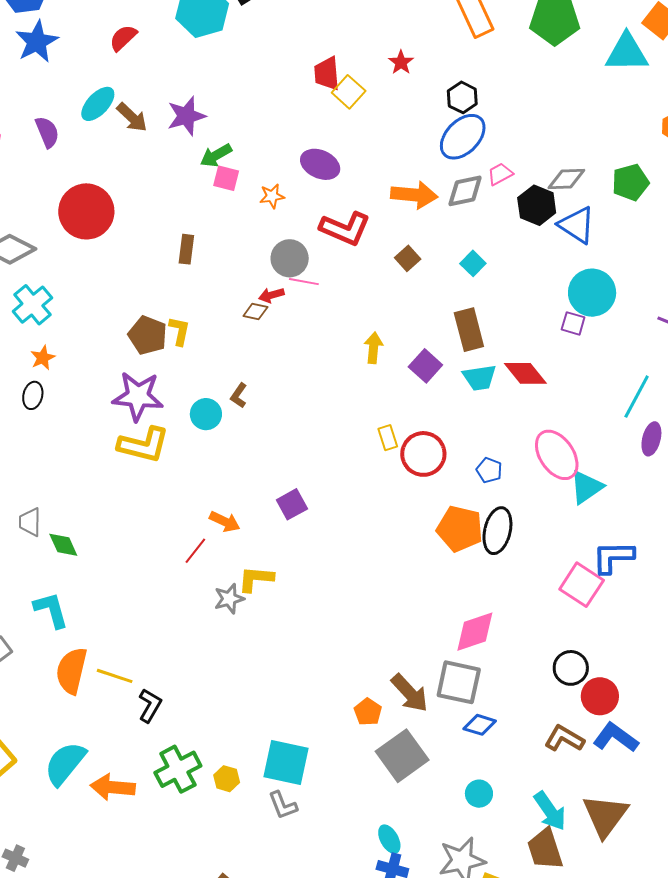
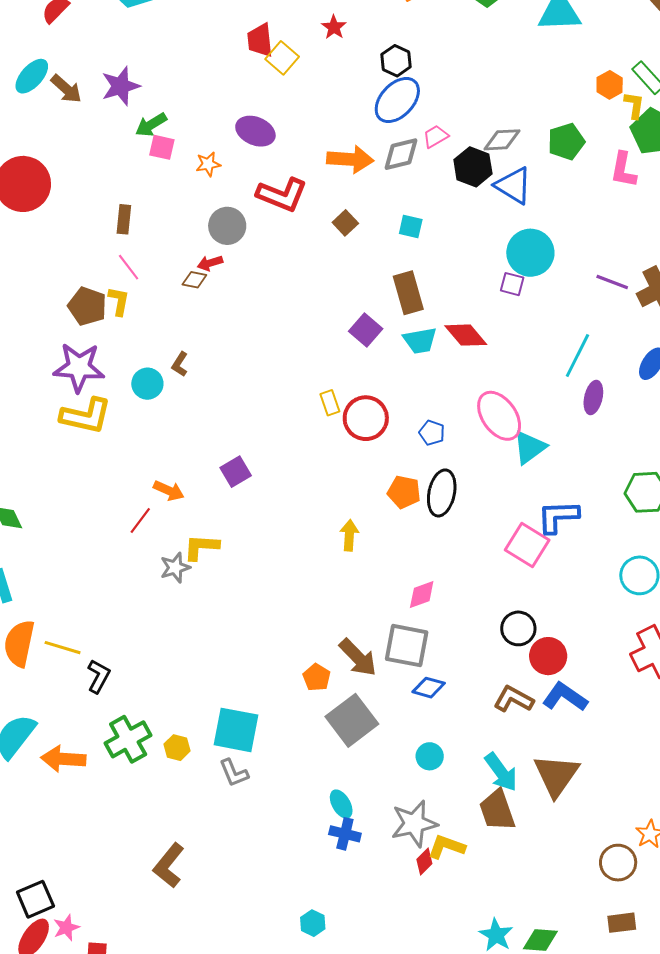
cyan square: (473, 263) -> (411, 227), turned -30
pink line: (304, 282) -> (129, 267), moved, turned 44
yellow arrow: (373, 348) -> (349, 535), moved
orange pentagon: (460, 529) -> (404, 492), size x0.7
pink diamond: (475, 632) -> (422, 594), size x0.7

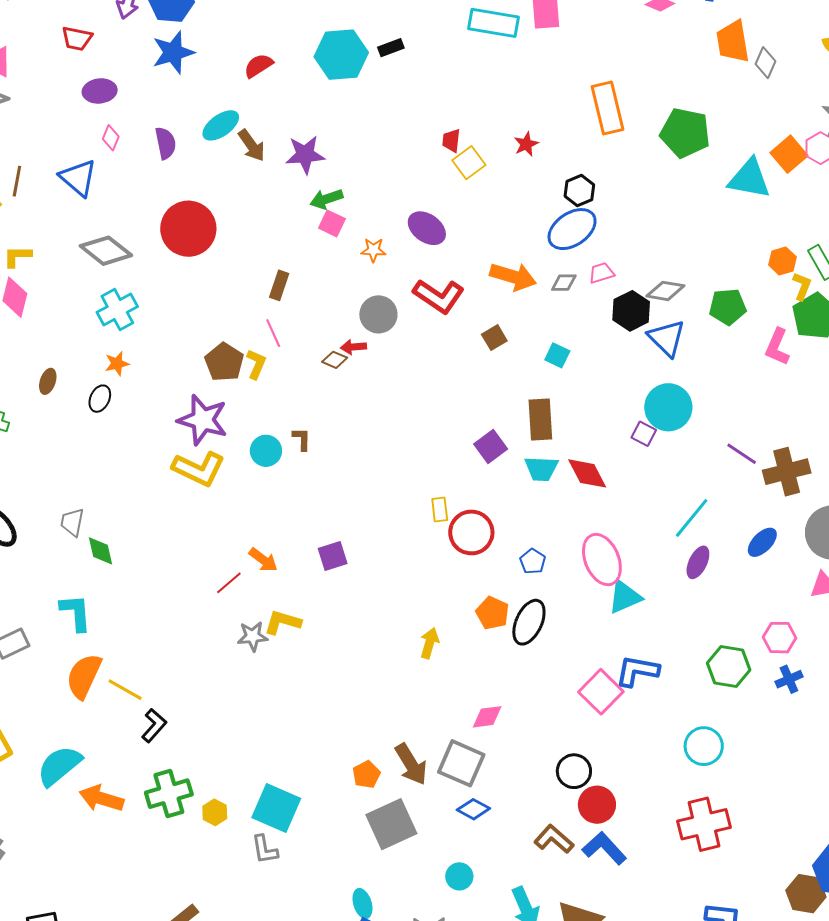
red trapezoid: (260, 40) -> (451, 141), size x0.7
gray diamond: (401, 154) -> (564, 283), size x0.7
brown L-shape: (180, 364) -> (302, 439), turned 135

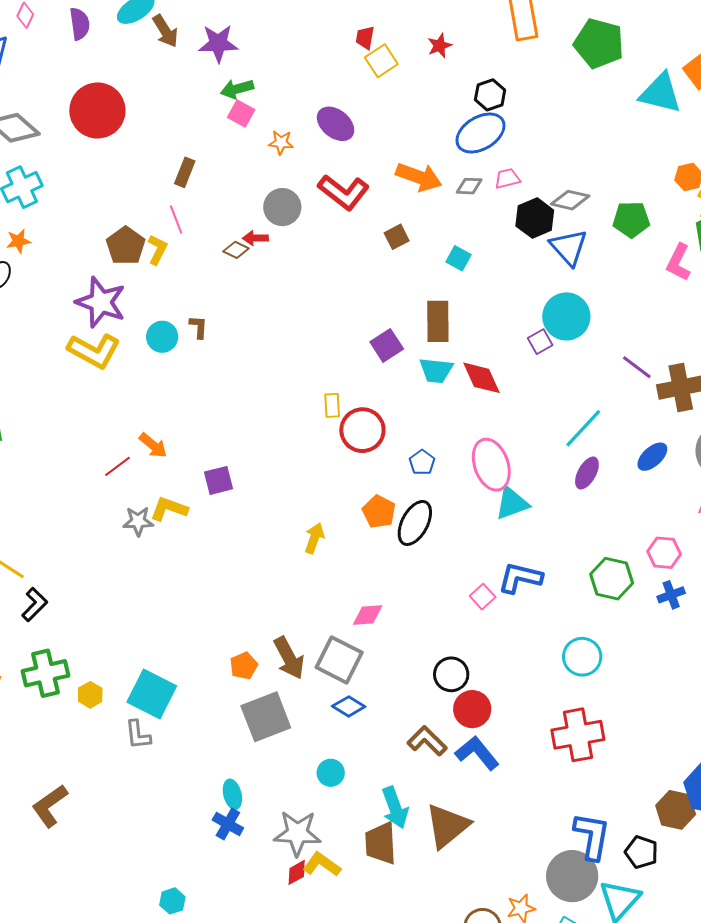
purple square: (644, 434) -> (540, 342), turned 30
purple square: (333, 556) -> (218, 480), moved
pink square: (601, 692) -> (483, 597), size x0.6

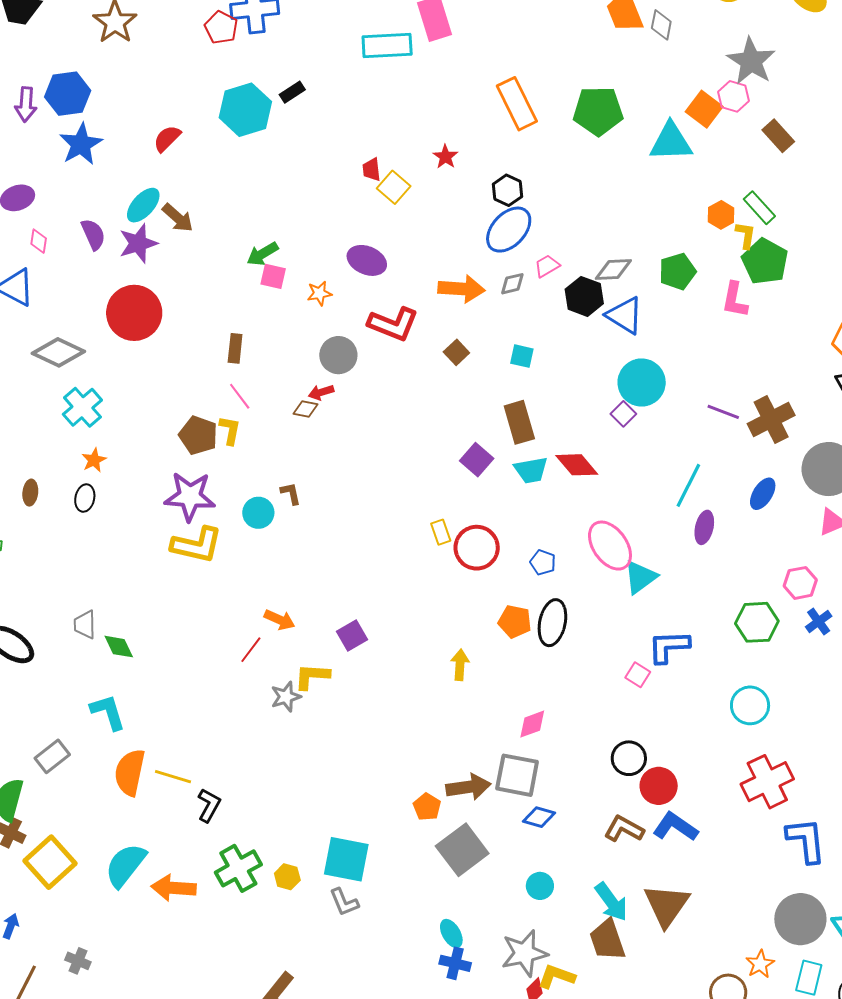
purple star: (218, 43) -> (138, 243), moved
brown arrow: (289, 658) -> (468, 787), turned -54
blue L-shape: (592, 836) -> (806, 840), moved

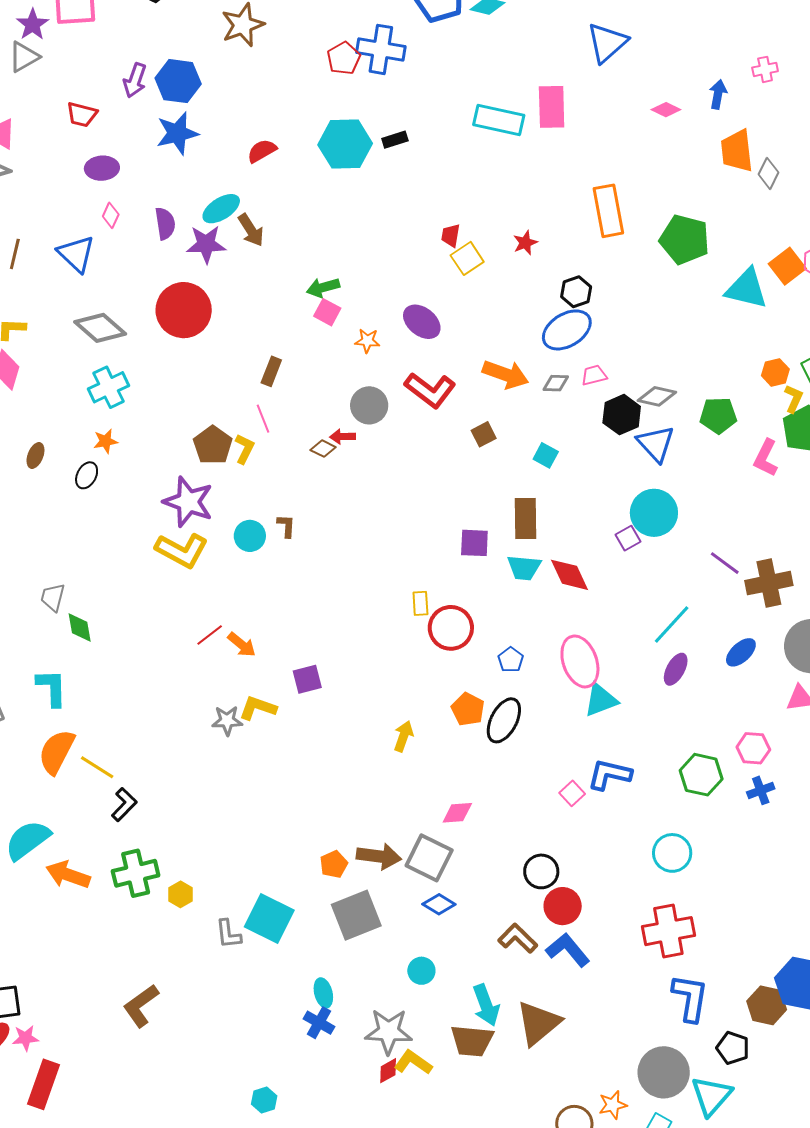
purple square: (477, 460) -> (474, 543), turned 36
red line: (251, 650) -> (210, 635), moved
cyan square: (346, 859) -> (269, 918), moved
brown trapezoid: (607, 940) -> (472, 1041), turned -81

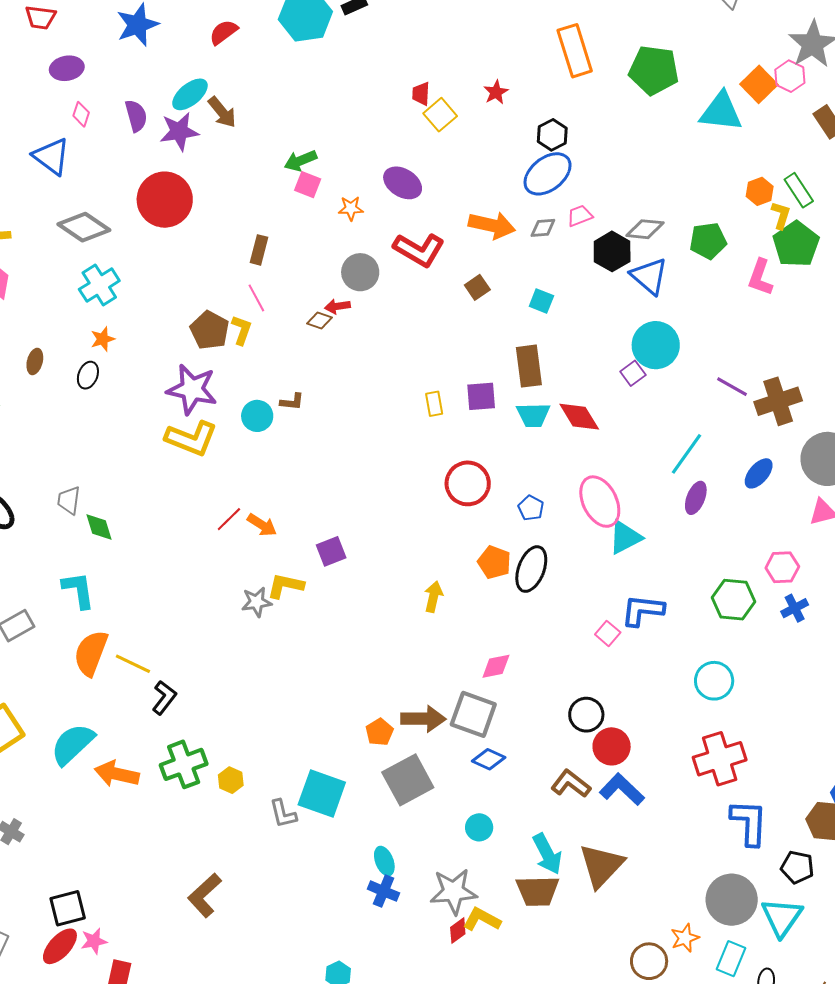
brown L-shape: (286, 526) -> (292, 402), turned 100
yellow rectangle: (420, 603) -> (434, 404), moved

